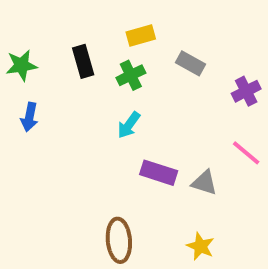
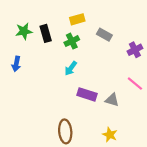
green star: (21, 65) -> (24, 31), moved

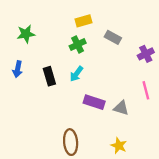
black rectangle: (46, 33) -> (49, 76), moved
pink line: (135, 84) -> (146, 90), turned 35

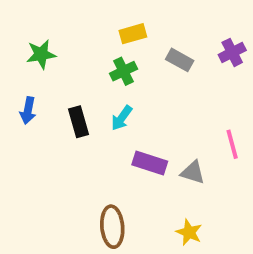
purple cross: (146, 54) -> (232, 52), moved

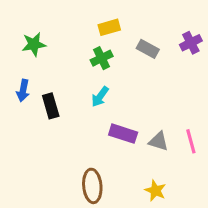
black rectangle: (79, 122) -> (51, 106), moved
pink line: (232, 144) -> (191, 141), moved

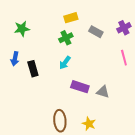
pink line: (191, 141) -> (124, 58), moved
yellow star: (155, 191) -> (89, 124), moved

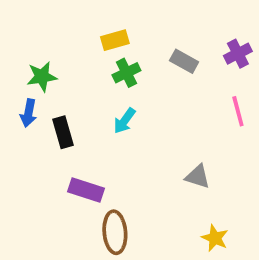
yellow rectangle: (71, 18) -> (115, 40), moved
green star: (22, 29) -> (42, 77), moved
purple rectangle: (80, 87) -> (86, 190), moved
yellow star: (89, 124) -> (215, 238), moved

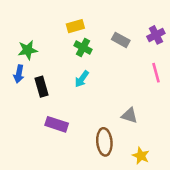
green cross: (126, 73) -> (83, 48), turned -36
brown ellipse: (115, 232) -> (104, 142), moved

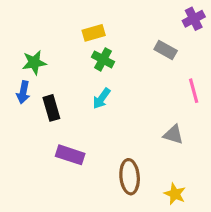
purple cross: (156, 35) -> (194, 19), moved
gray rectangle: (121, 40) -> (166, 50), moved
gray triangle: (130, 115) -> (173, 134), moved

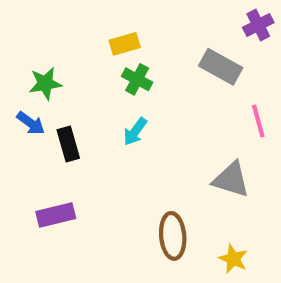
gray rectangle: (166, 50) -> (221, 67), size x1.4
blue arrow: (23, 92) -> (31, 123), turned -65
gray triangle: (173, 134) -> (231, 180), size x1.4
purple rectangle: (70, 155) -> (56, 215), moved, turned -32

